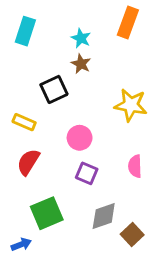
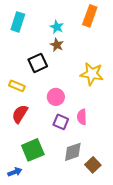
pink semicircle: (135, 166) -> (82, 117), moved

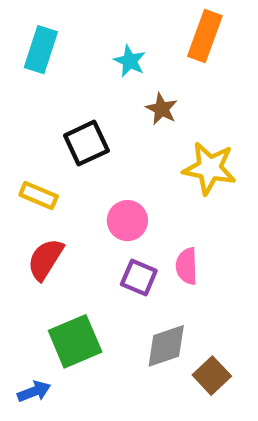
brown star: (57, 45) -> (162, 109), moved

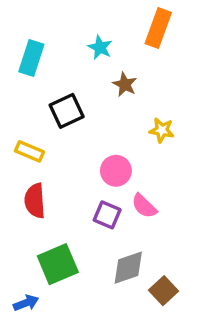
cyan rectangle: (41, 50) -> (31, 58), moved
yellow star: (209, 168) -> (162, 130), size x0.6
pink circle: (127, 221) -> (116, 171), moved
red semicircle: (45, 259) -> (35, 201), turned -36
pink semicircle: (187, 266) -> (144, 206), turned -44

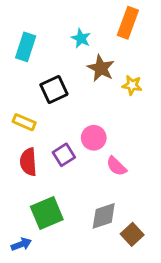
brown star: (125, 84) -> (101, 68), size x1.4
yellow star: (162, 130) -> (132, 85), moved
purple square: (107, 215) -> (64, 155), moved, turned 35

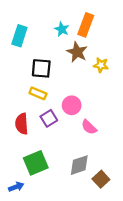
orange rectangle: (128, 23) -> (86, 25), moved
black square: (54, 89) -> (41, 68), turned 30
yellow rectangle: (24, 122) -> (38, 93), moved

